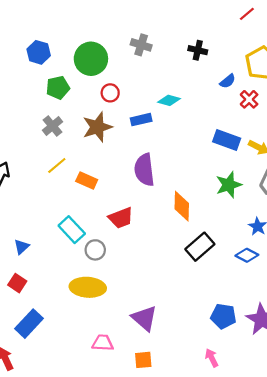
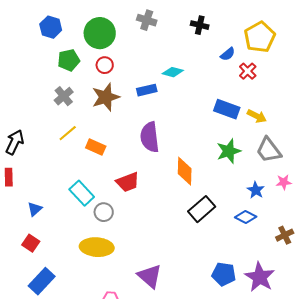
red circle: (110, 93) -> (105, 65), moved

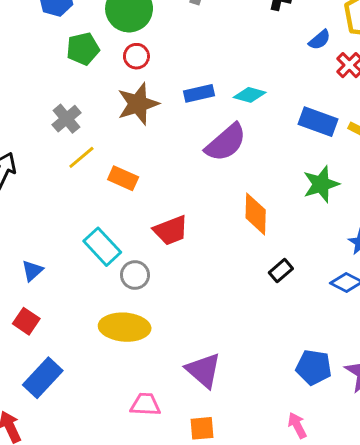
cyan diamond: (173, 72) -> (250, 95), moved
gray cross: (64, 96) -> (67, 119), moved
purple semicircle: (150, 137) -> (226, 143), moved, turned -124
black rectangle: (202, 209) -> (281, 271), size x0.6

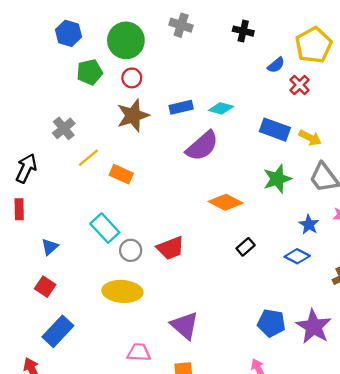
gray cross: (67, 119) -> (64, 128), moved
orange diamond: (256, 214) -> (226, 202), turned -64
red trapezoid: (171, 230) -> (171, 248), moved

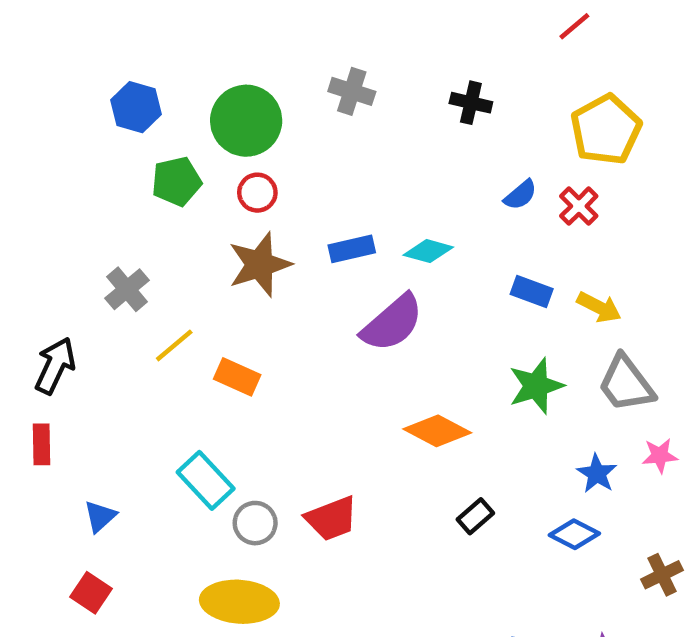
blue semicircle: (276, 65) -> (520, 195), moved
blue rectangle: (275, 130) -> (532, 292), size x0.7

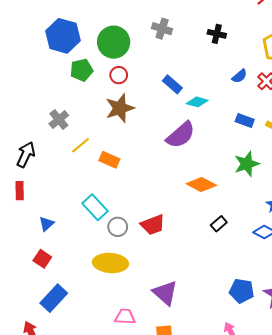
blue hexagon: (136, 107) -> (63, 36), size x1.5
blue rectangle: (352, 249) -> (172, 84), moved, turned 54

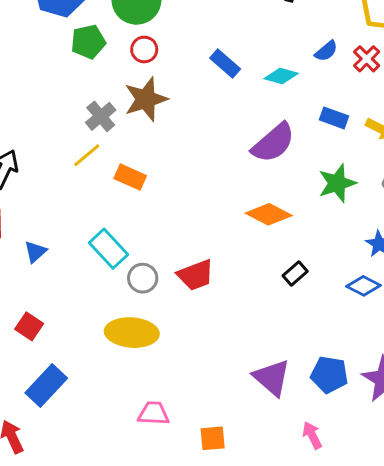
cyan diamond: (197, 102) -> (281, 76), moved
gray cross: (59, 119) -> (101, 116), moved
purple semicircle: (181, 135) -> (273, 143), moved
blue triangle: (46, 224) -> (35, 252), moved
purple triangle: (165, 293) -> (272, 378), moved

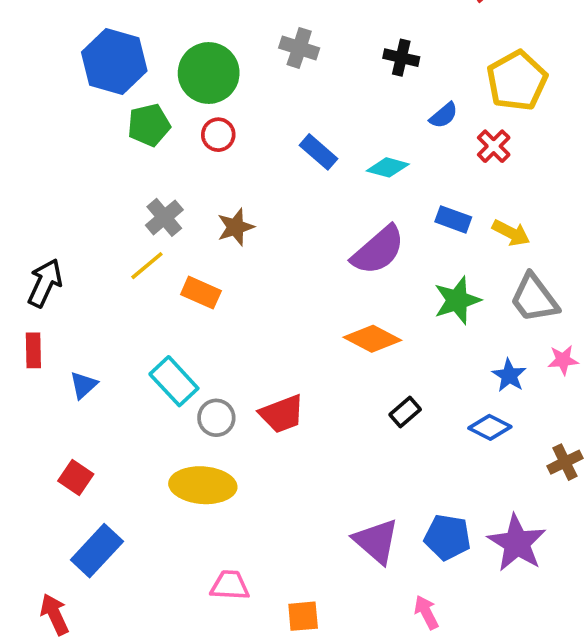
blue semicircle: (326, 51) -> (444, 115), moved
brown star: (146, 99) -> (236, 227), moved, size x0.7

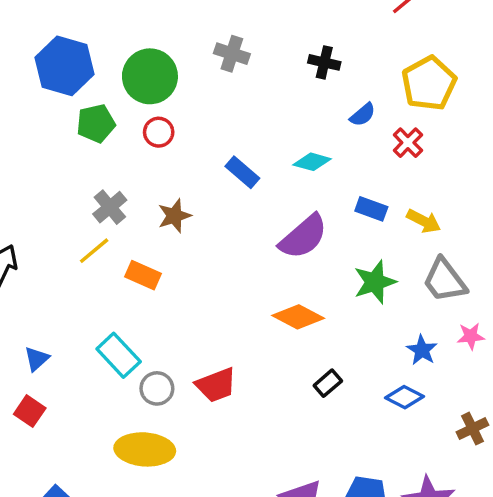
blue rectangle: (318, 152) -> (242, 172), moved
red square: (76, 478) -> (30, 411), moved

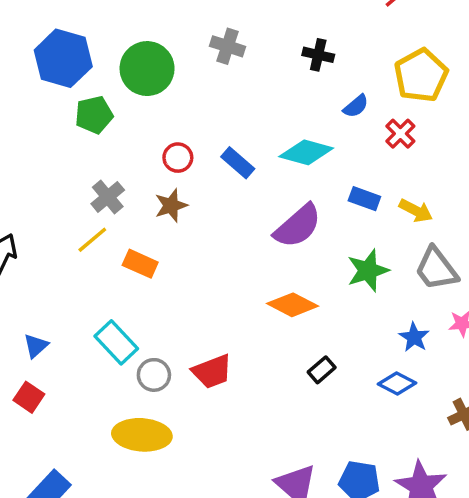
red circle: (159, 132) -> (178, 158), moved
cyan diamond: (312, 162) -> (306, 152), size x1.4

